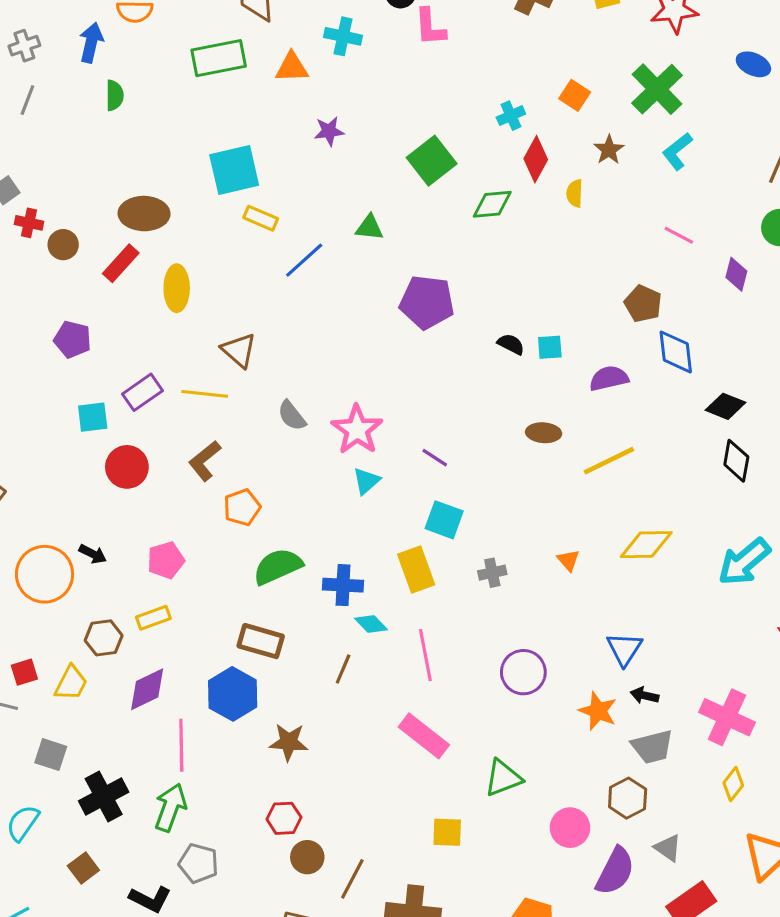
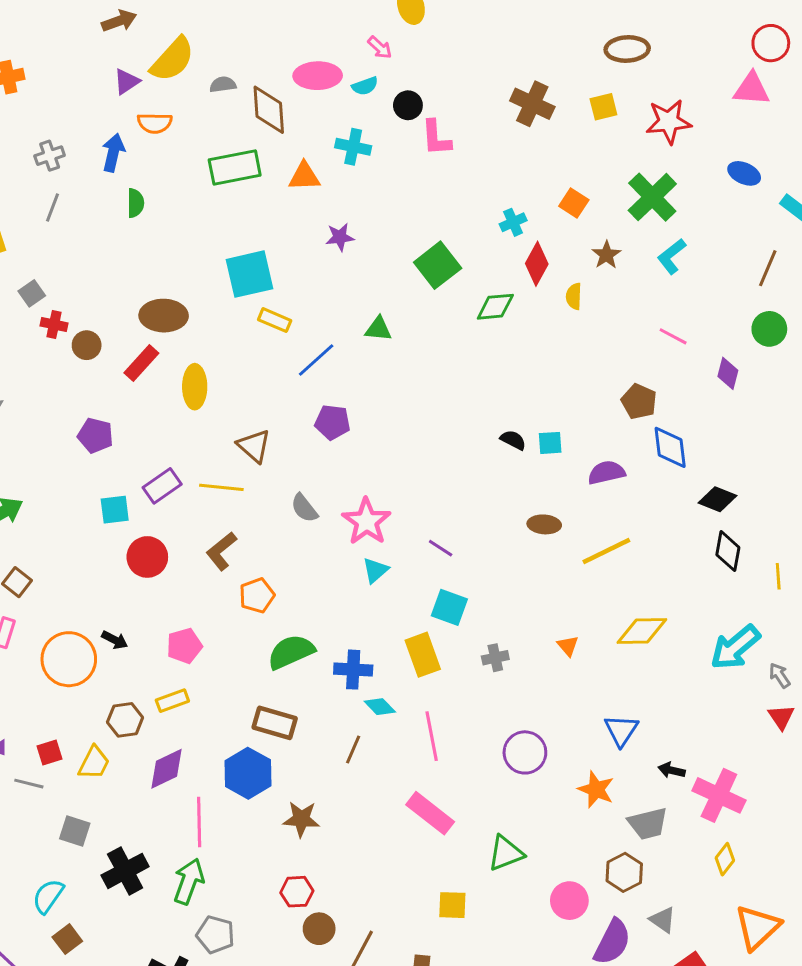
purple pentagon: (427, 302) -> (332, 422), moved, size x0.7
black arrow: (645, 695) -> (672, 770), moved
brown square: (83, 868) -> (67, 939), moved

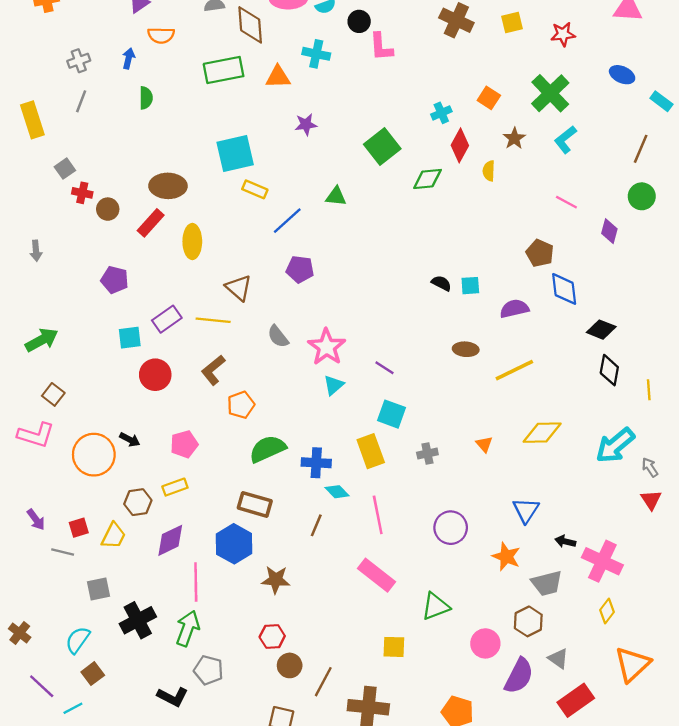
red star: (669, 122) -> (563, 34), size x0.7
blue arrow: (113, 153) -> (129, 58), size x0.7
gray square: (75, 831) -> (98, 589), turned -30

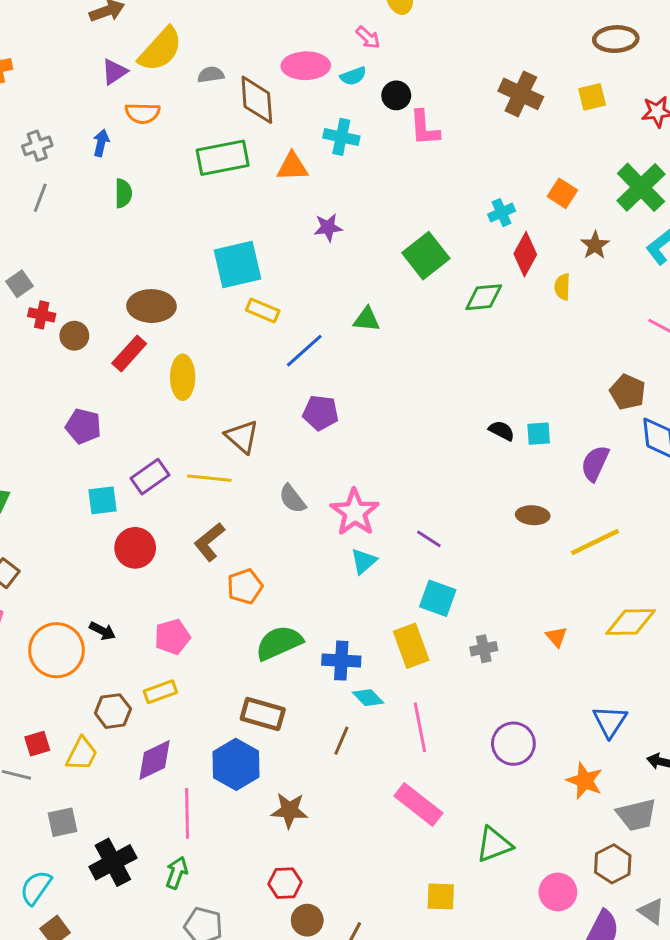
purple semicircle: (514, 309) -> (595, 463), turned -52
green arrow: (188, 628) -> (177, 873), size x0.7

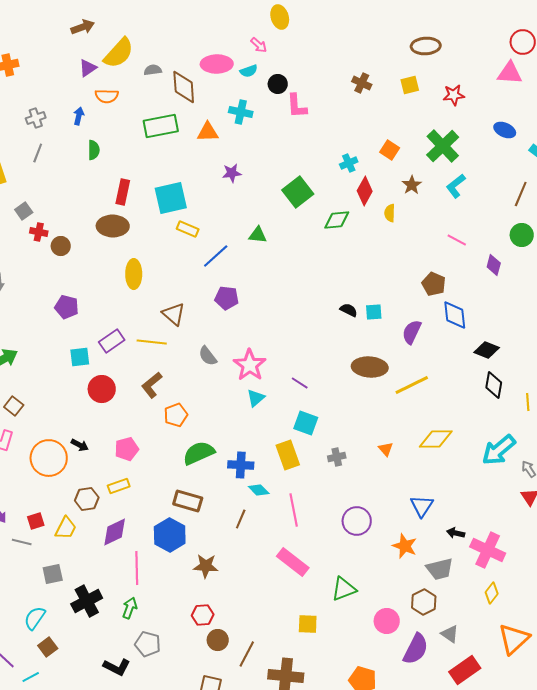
brown cross: (521, 94) -> (362, 83), size x0.7
red rectangle: (129, 354) -> (123, 192), moved, turned -30
brown ellipse: (533, 515) -> (370, 367), size x1.6

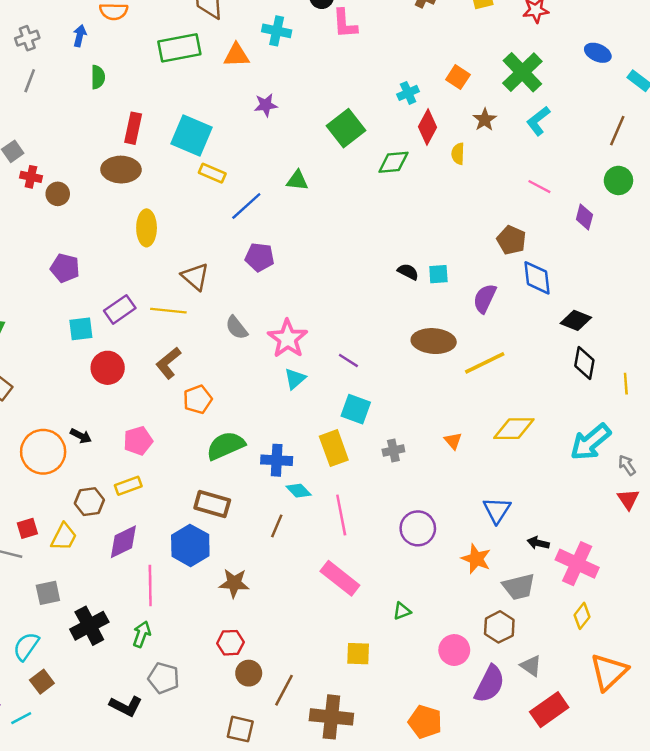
cyan square: (171, 198) -> (192, 135), turned 36
green triangle: (344, 589) -> (402, 611), size x0.6

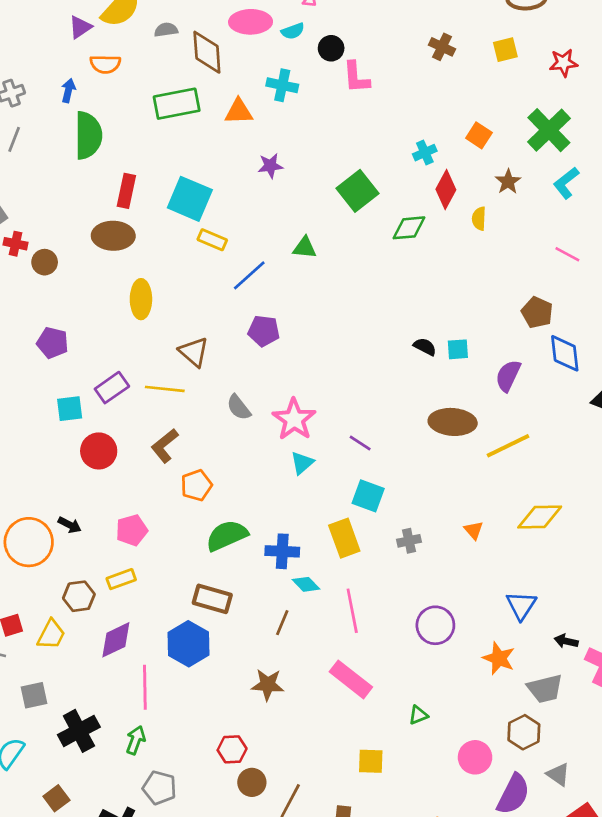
green semicircle: (98, 77) -> (88, 135), size x1.8
brown star: (234, 583) -> (268, 685), moved
brown square: (42, 682) -> (56, 798), moved

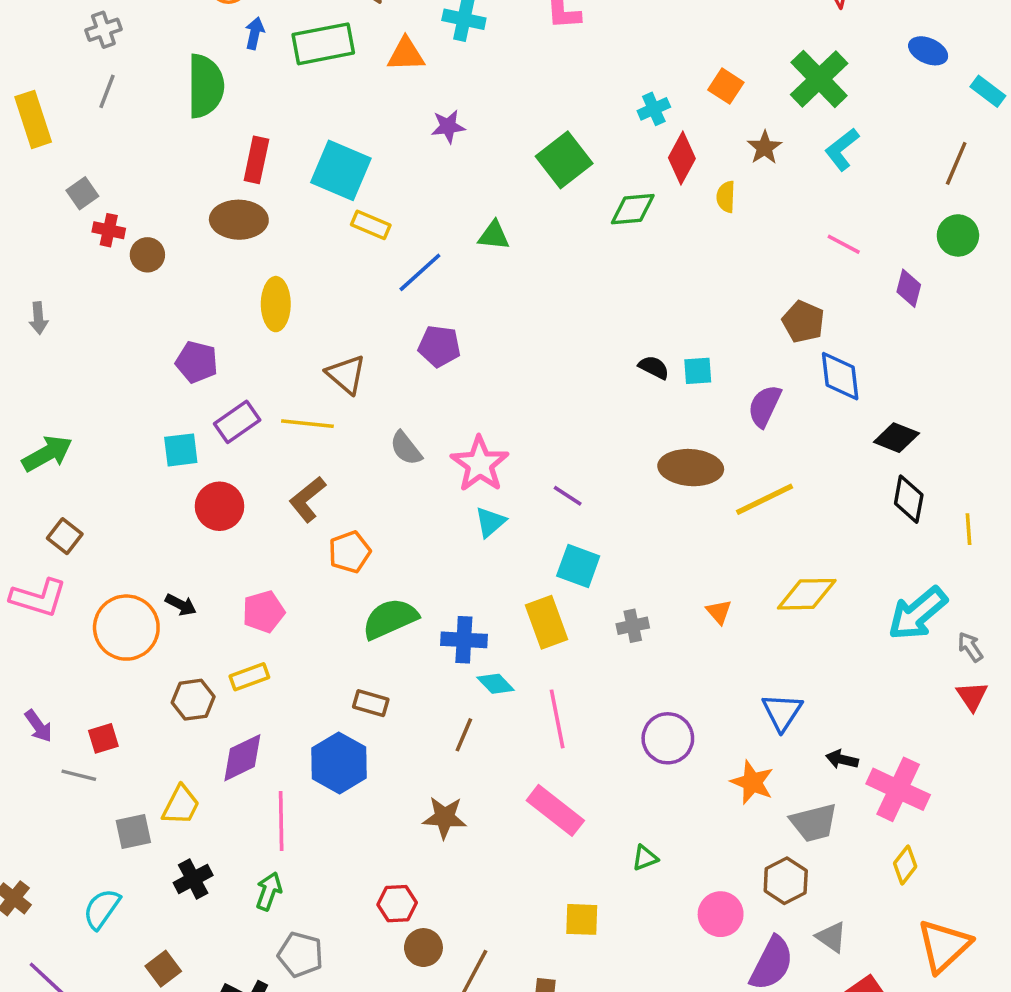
blue arrow: (68, 91) -> (255, 33), moved
purple pentagon: (52, 343) -> (197, 362), moved
brown rectangle: (212, 599) -> (371, 703), size x0.7
yellow trapezoid: (51, 635) -> (181, 805), moved
black cross: (79, 731) -> (193, 879), size x0.7

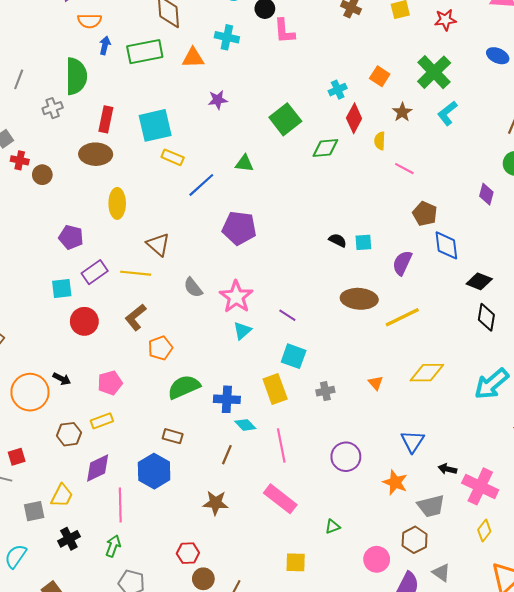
gray cross: (103, 30) -> (53, 108), moved
cyan square: (341, 170) -> (155, 125), turned -36
pink line: (844, 244) -> (404, 169), moved
purple pentagon: (439, 346) -> (239, 228), moved, size x1.4

